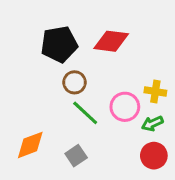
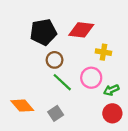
yellow cross: (155, 92) -> (103, 52), moved
orange diamond: (30, 145) -> (22, 106), turned 70

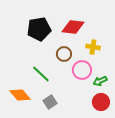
brown circle: (55, 60) -> (64, 54), moved
green line: (62, 82) -> (41, 74), moved

